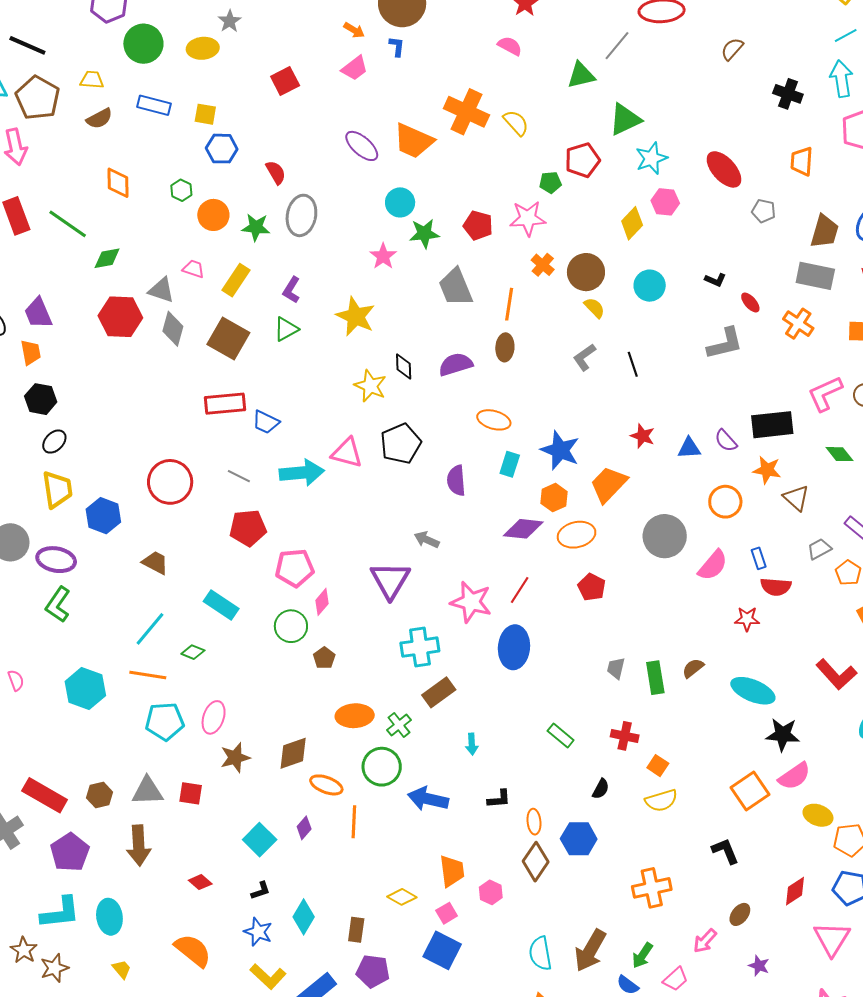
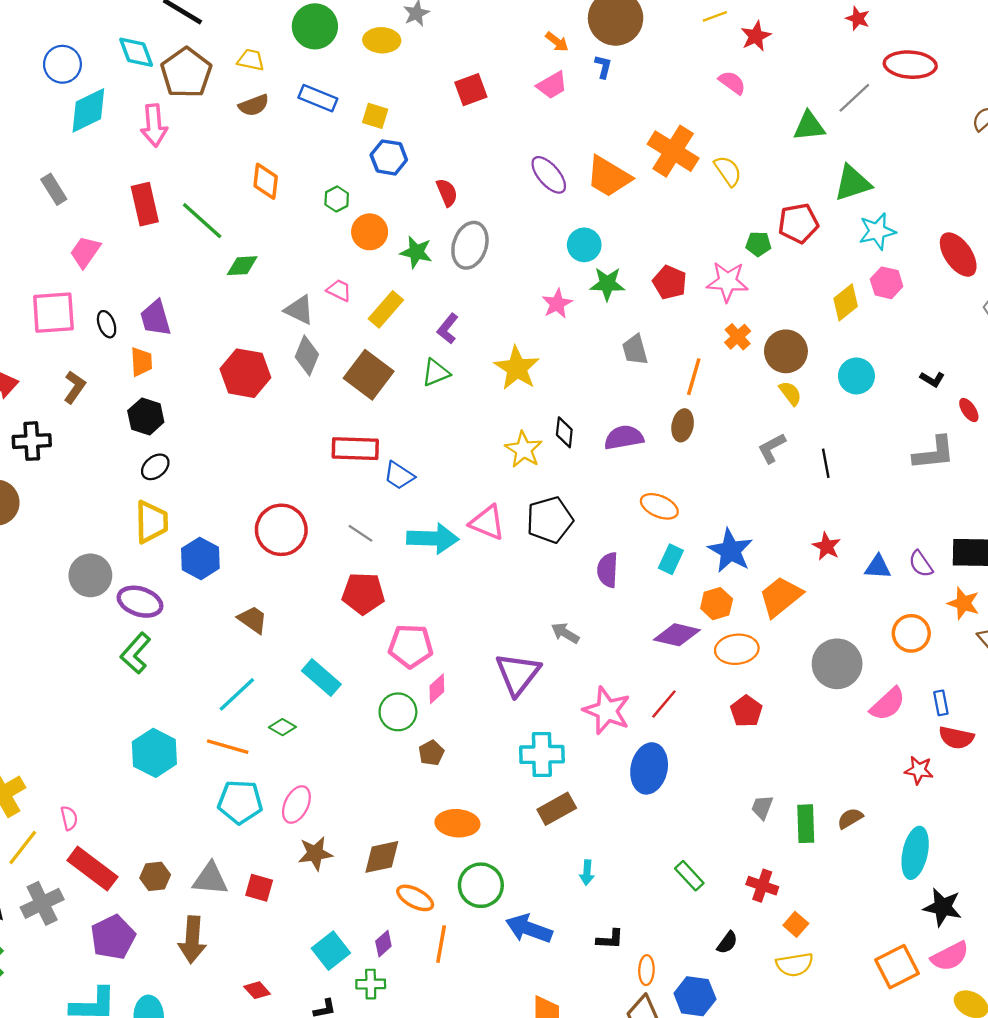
gray trapezoid: (455, 287) -> (635, 350), size x0.7
red hexagon: (120, 317) -> (245, 373), moved
pink semicircle: (16, 680) -> (69, 818), moved
cyan ellipse: (753, 691) -> (915, 853), turned 72
green cross: (399, 725) -> (371, 984), moved, turned 30

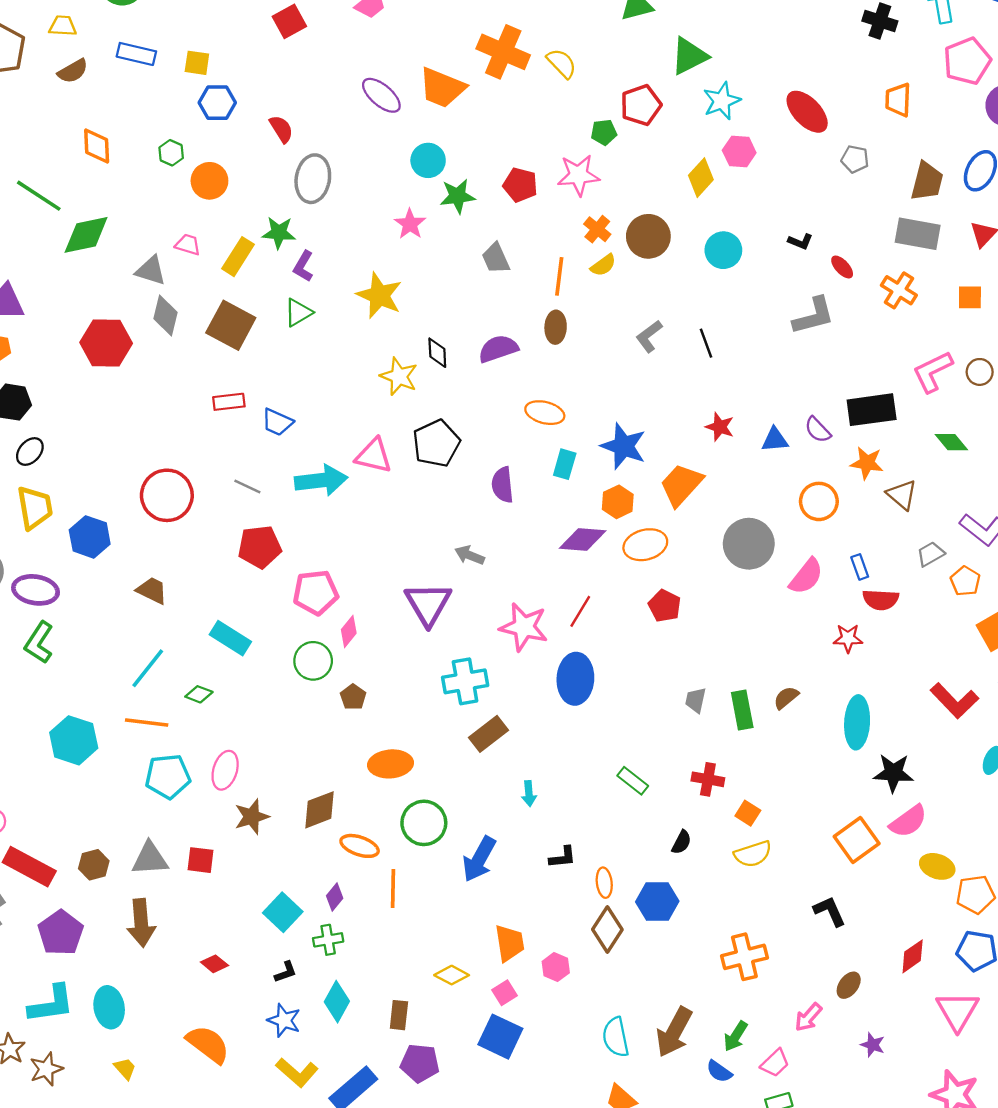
green star: (416, 252) -> (279, 233), moved
green diamond: (242, 266) -> (86, 235), size x1.5
yellow semicircle: (790, 393) -> (603, 265), moved, turned 100
red rectangle: (355, 449) -> (229, 402), size x0.7
blue arrow: (529, 929) -> (479, 859), turned -72

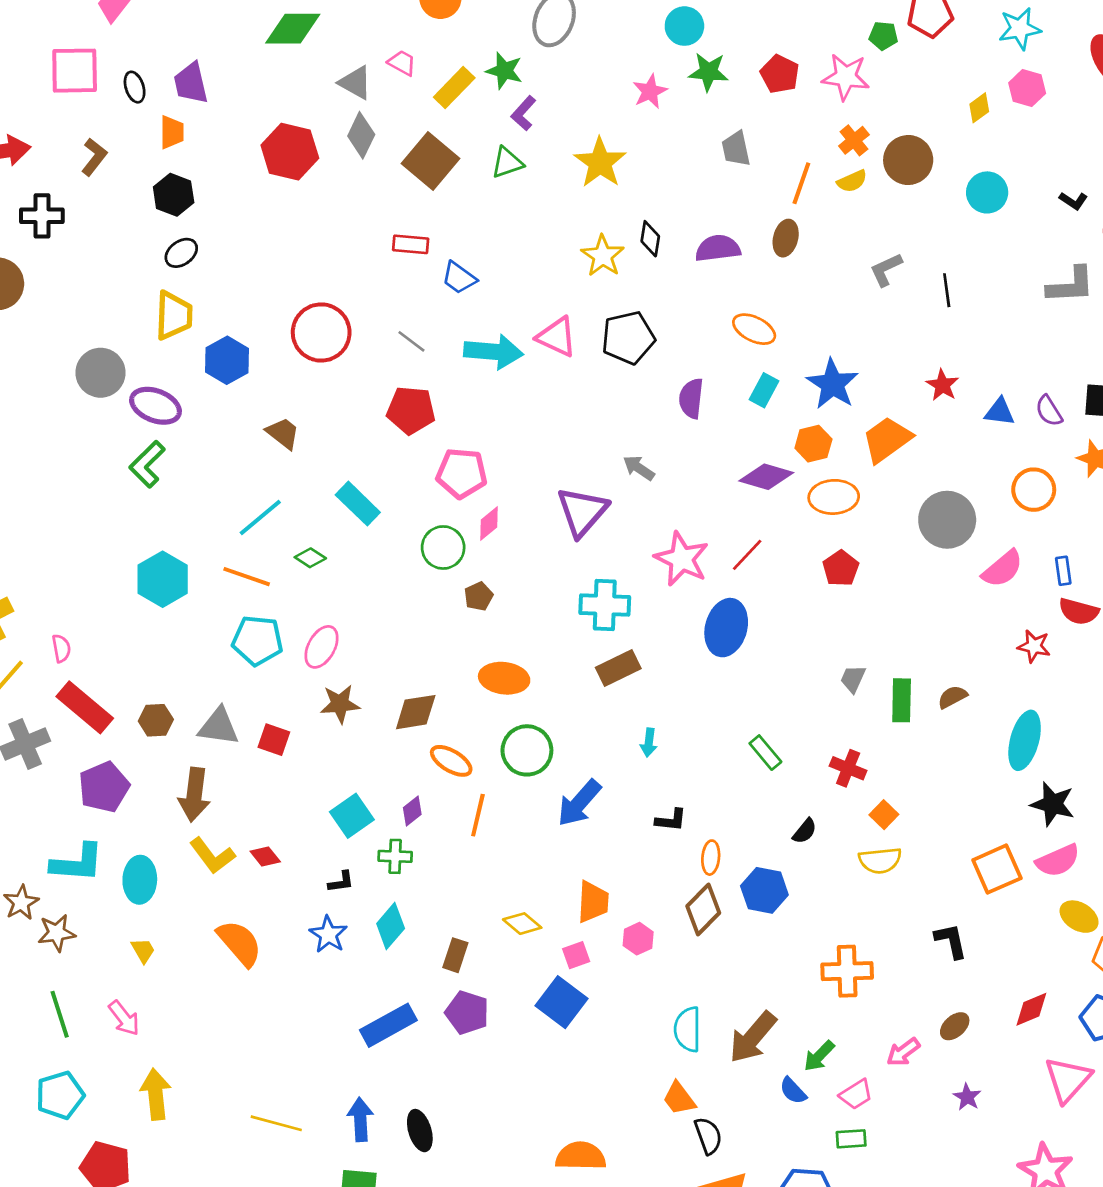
yellow diamond: (701, 178) -> (979, 108), size x0.7
yellow L-shape: (297, 1072) -> (212, 856), moved

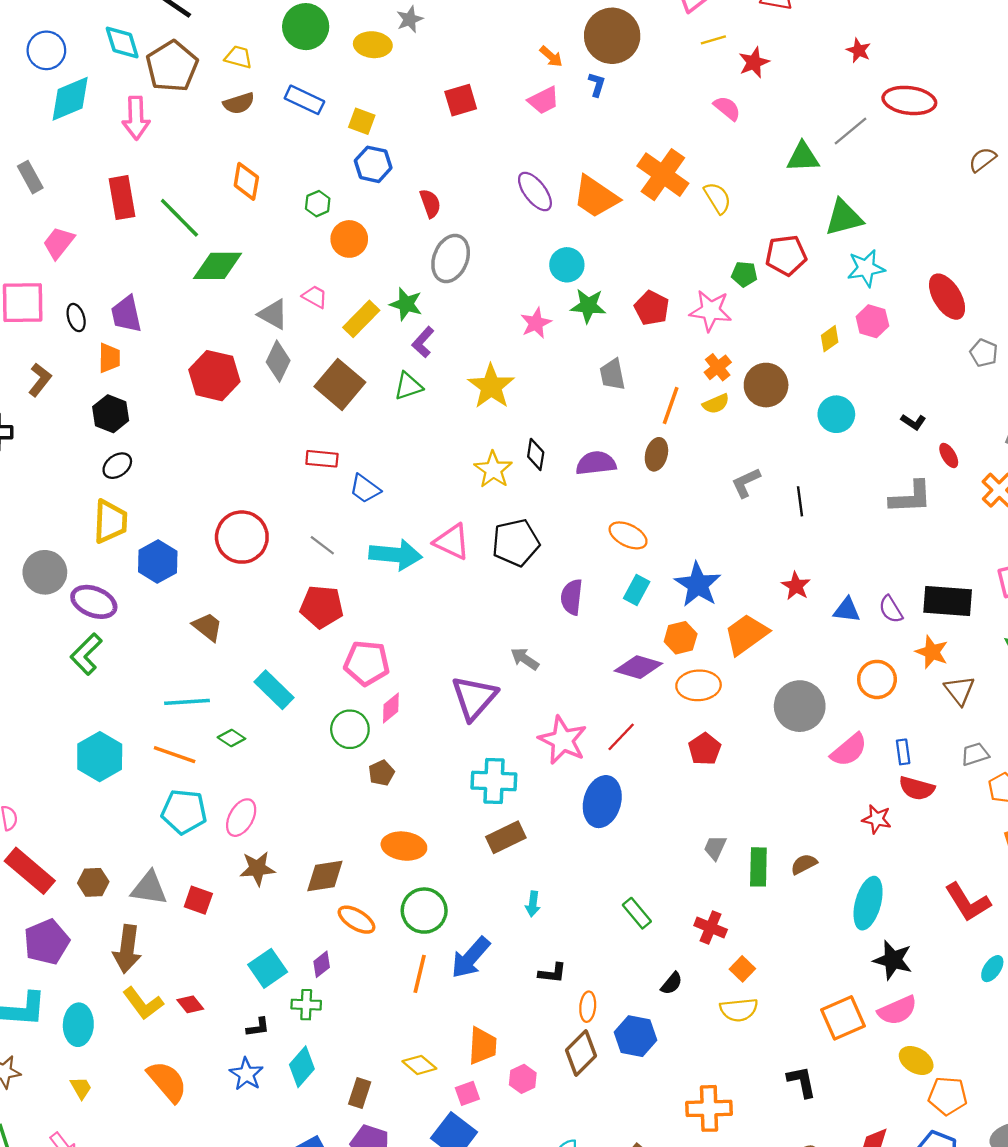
cyan line: (260, 518) -> (187, 702), turned 36
orange line: (478, 815) -> (420, 974), moved

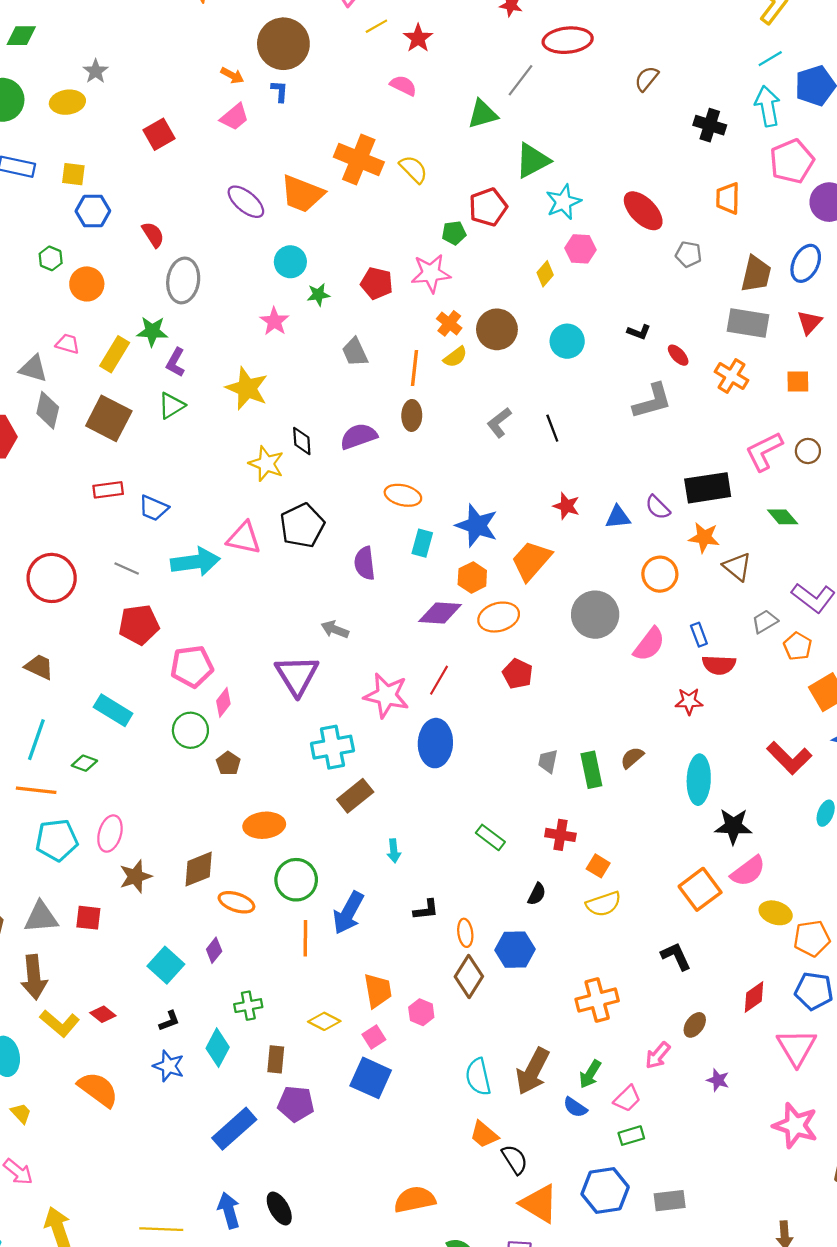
green star: (588, 306) -> (318, 295), size x0.7
cyan line: (187, 702) -> (36, 740), turned -54
green cross: (306, 1005) -> (248, 1006), moved

